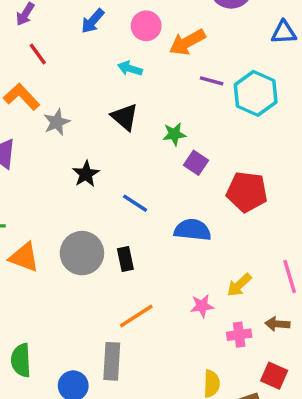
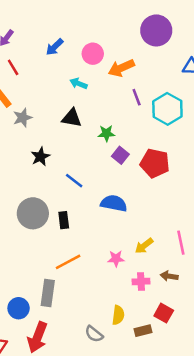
purple line: (212, 81) -> (137, 97), turned 49
black triangle: (125, 117) -> (72, 118), turned -35
red pentagon: (247, 192) -> (155, 163), moved

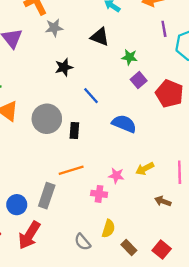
pink cross: (141, 282) -> (99, 194), moved
red square: (164, 313) -> (162, 250), moved
brown rectangle: (143, 331) -> (129, 247), turned 49

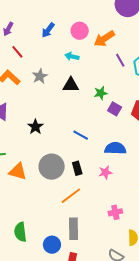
gray star: (54, 28) -> (40, 76), moved
black star: (64, 67) -> (35, 127), moved
orange line: (71, 170) -> (71, 196), moved
pink star: (116, 176) -> (105, 172), moved

